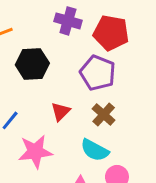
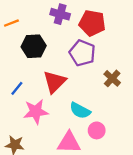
red triangle: (61, 112) -> (55, 82), size x1.6
brown cross: (104, 115) -> (112, 78), moved

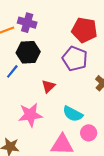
purple cross: (60, 14) -> (27, 23), moved
red triangle: (55, 82) -> (48, 86), size x0.6
blue line: (17, 88) -> (12, 71), moved

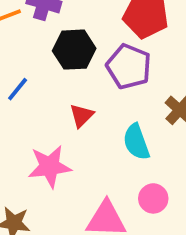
black hexagon: (28, 52) -> (74, 50), moved
cyan semicircle: (73, 114) -> (136, 142), moved, turned 42

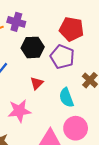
pink circle: (153, 198) -> (76, 128), size x1.5

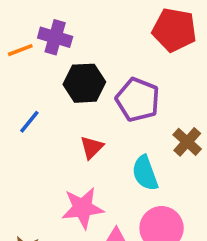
red pentagon: (71, 29) -> (174, 30), moved
pink star: (19, 111) -> (83, 208), moved

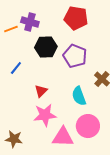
red pentagon: (174, 30) -> (76, 18), moved
red triangle: (92, 147) -> (41, 91), moved

